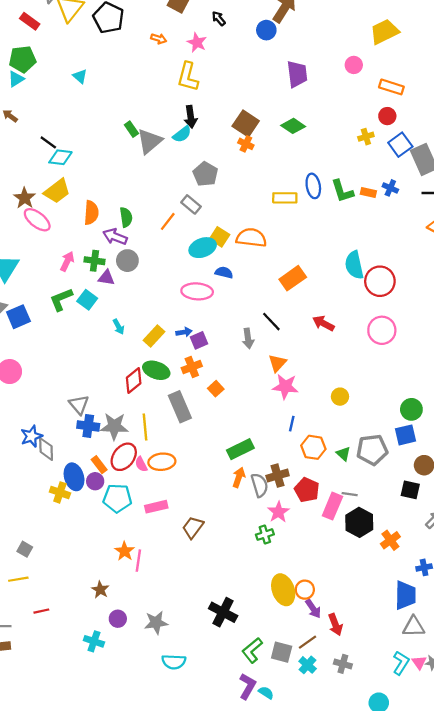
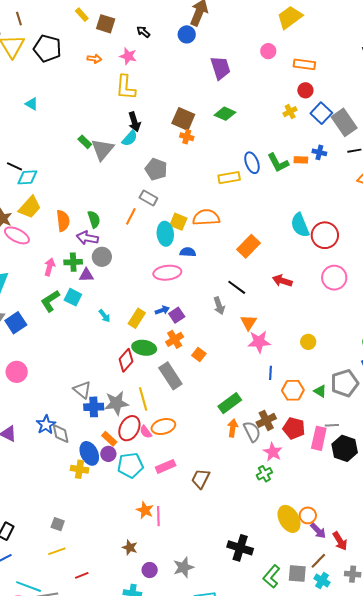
cyan ellipse: (203, 248) -> (165, 234), turned -65

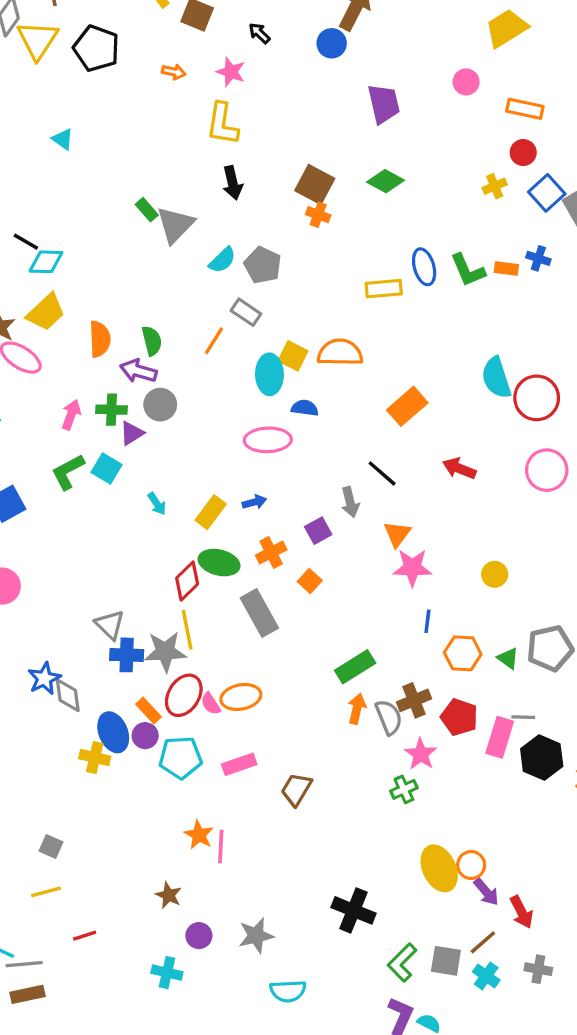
cyan semicircle: (130, 138) -> (222, 260), moved
purple triangle: (86, 275) -> (132, 433), turned -35
purple square: (177, 315) -> (318, 531), moved
yellow line: (143, 399) -> (187, 630), moved

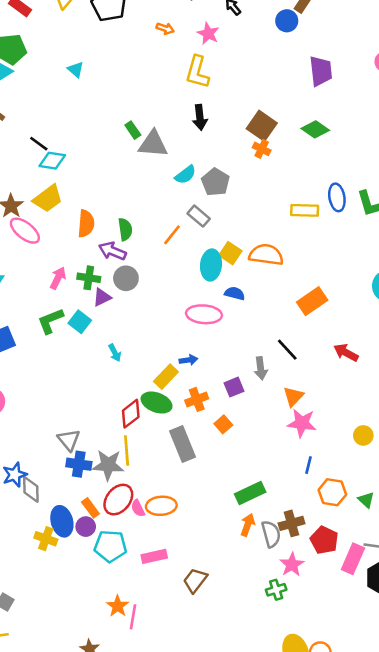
gray triangle: (175, 225) -> (153, 144), turned 44
yellow rectangle: (211, 512) -> (166, 377), moved

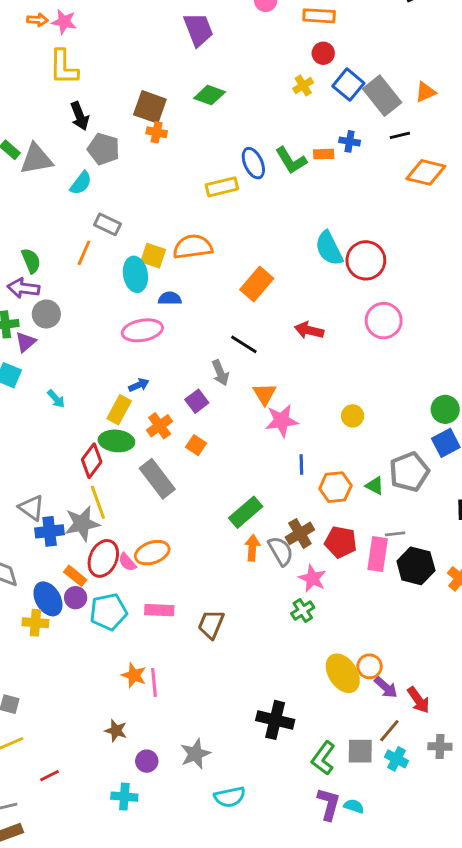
orange arrow: (165, 29) -> (37, 20), moved
gray pentagon: (215, 182) -> (104, 149), moved
pink rectangle: (154, 556) -> (159, 610), turned 30

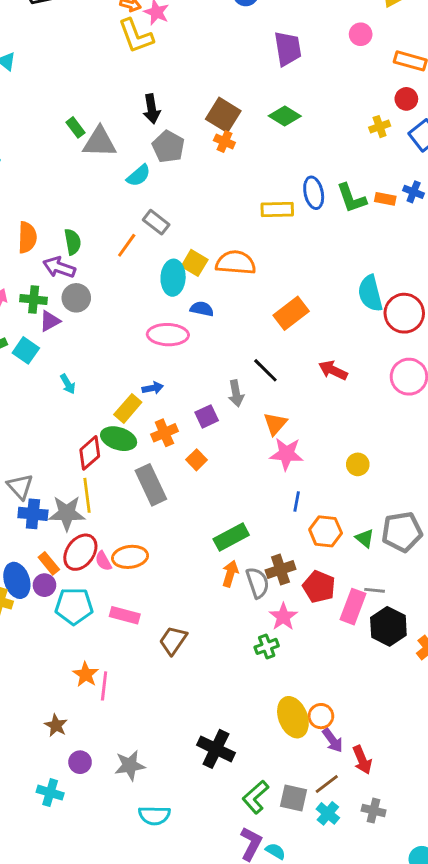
yellow L-shape: (64, 67) -> (136, 36), moved, turned -33

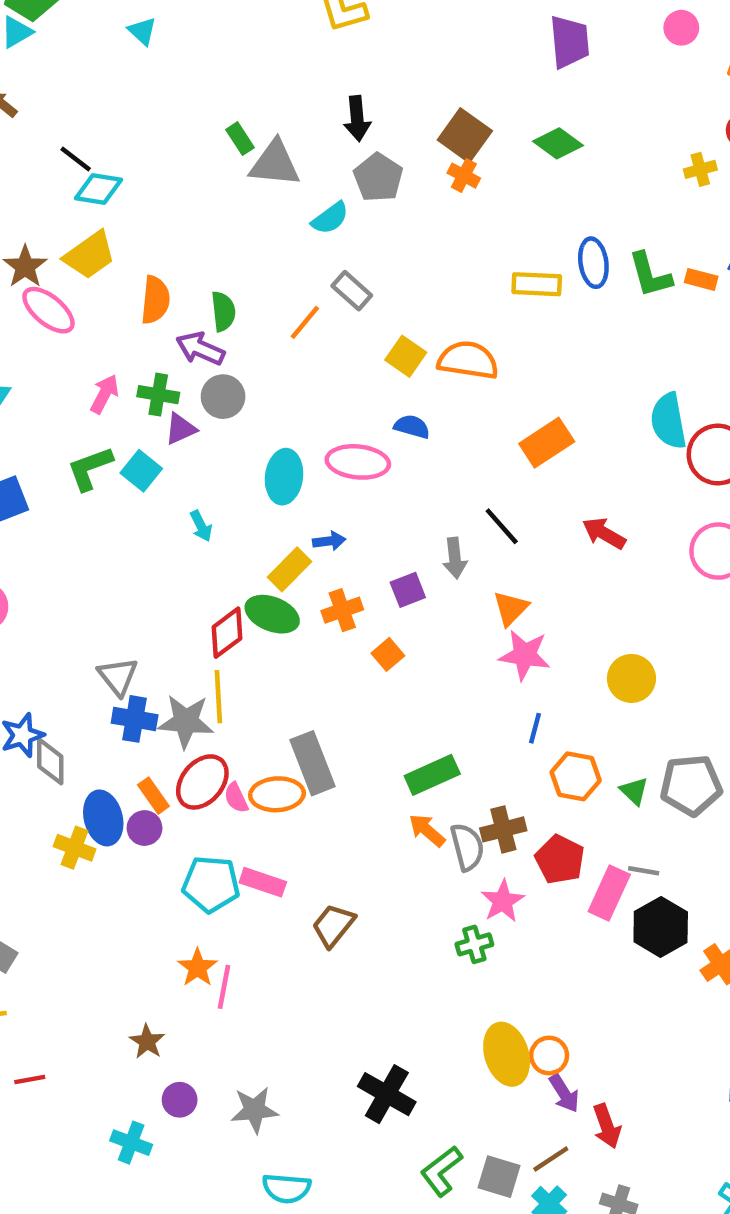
cyan ellipse: (173, 278) -> (284, 477), moved
yellow circle: (358, 464) -> (631, 678), size x1.4
gray rectangle: (151, 485) -> (313, 763), moved
orange arrow: (230, 574) -> (427, 830), turned -70
cyan pentagon: (74, 606) -> (211, 884), moved

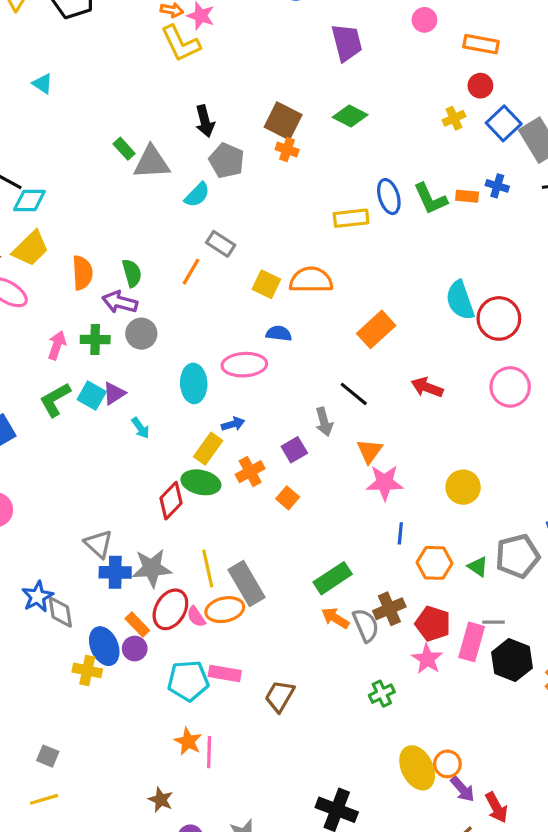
purple triangle: (181, 429) -> (114, 393), moved
yellow line: (218, 697) -> (208, 568), moved
pink star: (503, 901) -> (427, 659), moved

